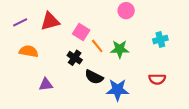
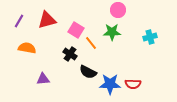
purple line: (20, 22) -> (19, 21), turned -32
green star: (120, 49) -> (112, 32), moved
red semicircle: (157, 79) -> (133, 84), moved

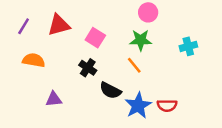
orange line: (91, 43) -> (134, 65), moved
blue star: (110, 84) -> (138, 106), turned -30

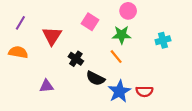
red triangle: (59, 25) -> (52, 36), moved, turned -42
pink square: (95, 38) -> (90, 22), moved
orange semicircle: (34, 60) -> (18, 52), moved

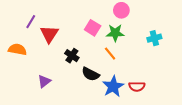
pink square: (90, 22) -> (93, 28), moved
purple line: (20, 23) -> (31, 22), moved
purple triangle: (46, 86) -> (44, 81), turned -32

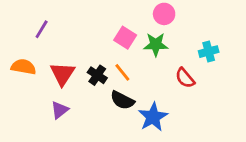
red triangle: (49, 34) -> (62, 74), moved
orange line: (110, 54) -> (122, 72), moved
red semicircle: (137, 86) -> (185, 78), moved, turned 49

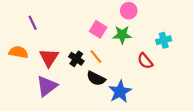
purple line: (42, 29) -> (33, 23), turned -56
purple triangle: (60, 110) -> (47, 86), size x1.5

